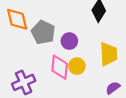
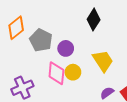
orange diamond: (17, 19) -> (16, 28), turned 65
yellow trapezoid: (109, 54) -> (103, 61), turned -30

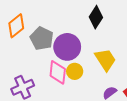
purple circle: (66, 48) -> (67, 47), size x1.6

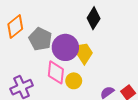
yellow trapezoid: (105, 60) -> (83, 53), moved
yellow circle: (75, 71) -> (74, 81), moved

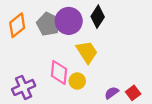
gray pentagon: (40, 39) -> (48, 24), moved
purple circle: (65, 47) -> (69, 21), moved

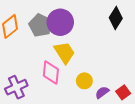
black diamond: (98, 17) -> (116, 18), moved
yellow trapezoid: (87, 52) -> (64, 53), moved
yellow circle: (77, 81) -> (84, 81), moved

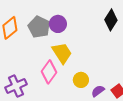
purple circle: (60, 22) -> (58, 24), size x0.7
pink diamond: (51, 72) -> (49, 72), turned 30

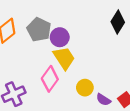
purple circle: (58, 24) -> (60, 37), moved
purple semicircle: (98, 91) -> (104, 100), turned -112

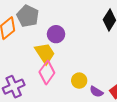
gray pentagon: (39, 30) -> (28, 16), moved
yellow trapezoid: (64, 58) -> (45, 53), moved

